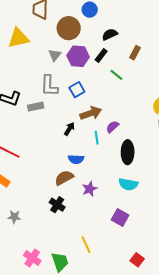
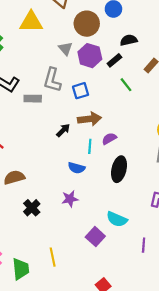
gray triangle: (55, 55) -> (65, 49), turned -32
blue semicircle: (76, 159) -> (77, 168), moved
brown semicircle: (64, 178) -> (14, 177), moved
cyan semicircle: (128, 184) -> (117, 219), moved

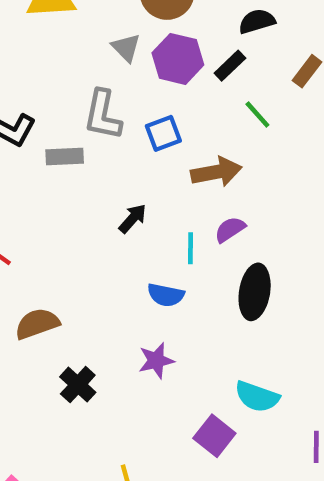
brown arrow: (89, 119) -> (216, 172), moved

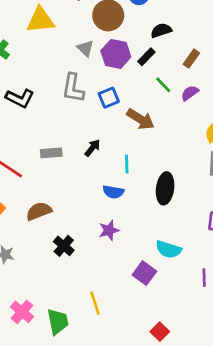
gray rectangle: (65, 157) -> (51, 153), moved
brown arrow: (216, 172) -> (140, 119), turned 44
purple semicircle: (230, 229) -> (190, 93), moved

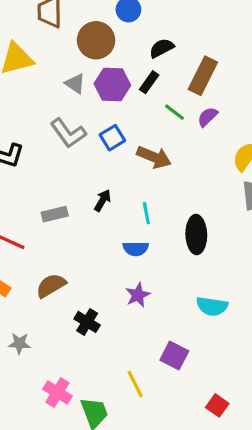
brown rectangle: (191, 59) -> (203, 76), size x1.6
gray L-shape: (73, 88) -> (68, 133), turned -36
purple square: (144, 273) -> (174, 355), moved
pink cross: (22, 312) -> (57, 392), moved

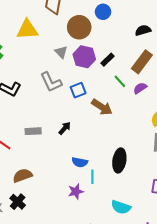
black semicircle: (162, 48) -> (143, 30), moved
cyan line: (146, 213) -> (92, 177), moved
black cross: (87, 322) -> (18, 202), moved

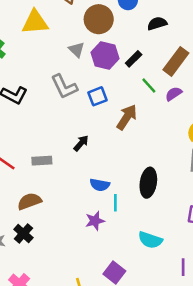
black semicircle: (143, 30) -> (157, 24), moved
brown arrow: (102, 107) -> (127, 117), turned -90
gray rectangle: (33, 131) -> (42, 161), moved

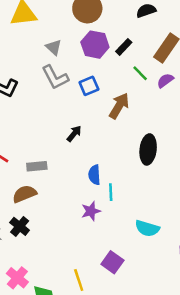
gray triangle: (77, 50) -> (54, 47), moved
gray rectangle: (42, 161) -> (37, 166), moved
black ellipse: (148, 183) -> (148, 149), moved
blue semicircle: (100, 185) -> (94, 175), turned 78

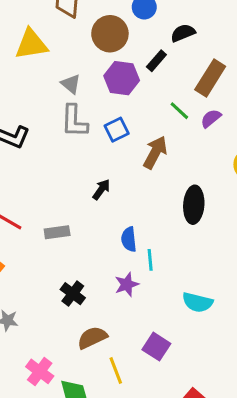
black rectangle: (124, 47) -> (156, 61), moved
gray L-shape: (55, 77) -> (74, 121), turned 32
brown semicircle: (24, 194) -> (92, 338), moved
black cross: (20, 226) -> (73, 294), moved

